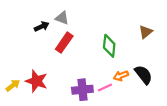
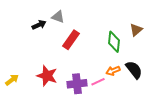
red rectangle: (64, 43) -> (71, 40), moved
green diamond: (109, 46) -> (114, 42), moved
red star: (36, 81) -> (47, 76), moved

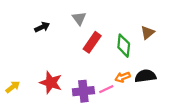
gray triangle: (58, 17) -> (79, 18), moved, turned 32
red rectangle: (71, 40) -> (92, 42), moved
black semicircle: (134, 70) -> (145, 76), turned -60

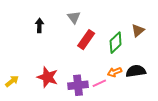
black arrow: (42, 27) -> (39, 25), turned -64
green diamond: (124, 46) -> (116, 43), turned 40

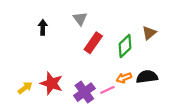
yellow arrow: (12, 81) -> (25, 88), moved
purple cross: (78, 85) -> (84, 92), turned -30

